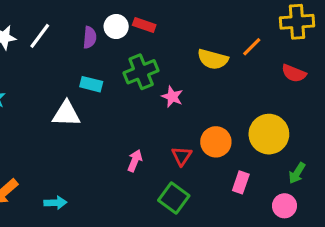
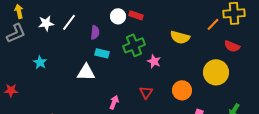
purple semicircle: (90, 37) -> (95, 32), moved
orange line: (252, 47) -> (213, 24), moved
yellow circle: (269, 134) -> (216, 72), moved
red triangle: (182, 156) -> (146, 92), moved
pink arrow: (135, 161) -> (114, 102), moved

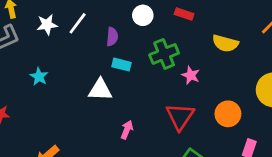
red rectangle: (136, 15) -> (184, 14), moved
red triangle: (146, 92) -> (180, 116), size x1.6
pink arrow: (114, 102) -> (127, 130), moved

